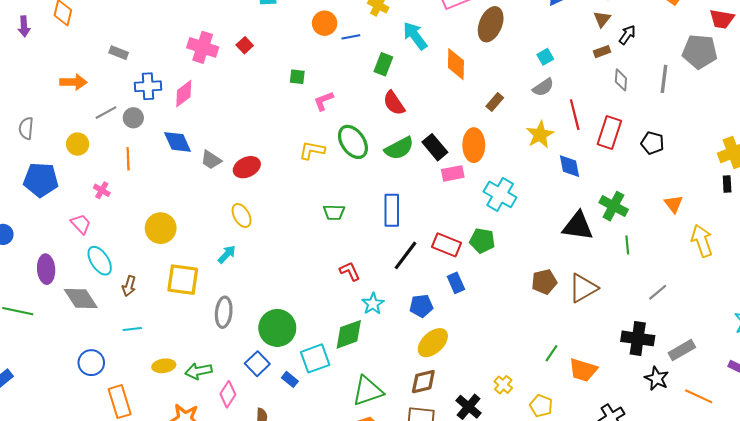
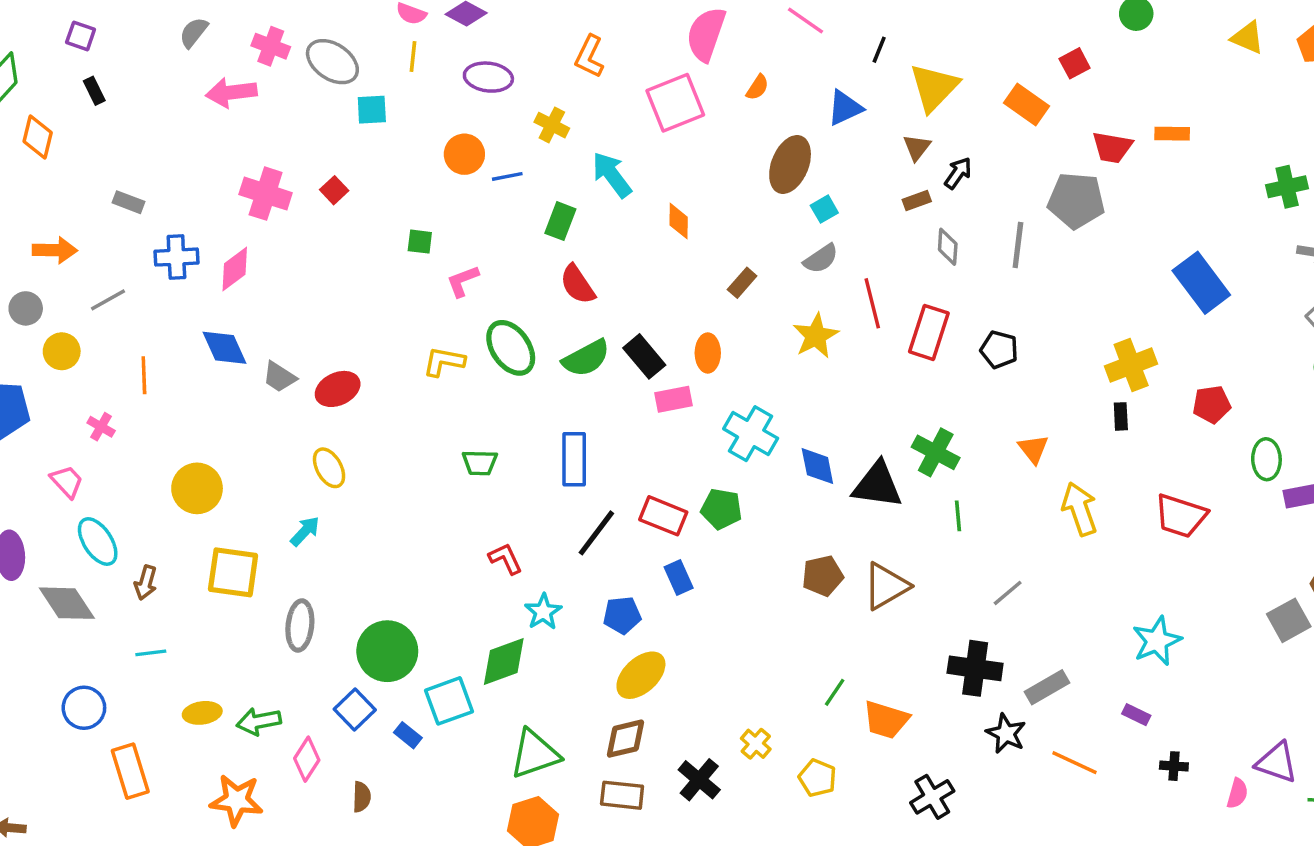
brown ellipse: (491, 24) -> (790, 164), moved
orange diamond: (456, 64) -> (679, 221), size x0.7
gray circle: (133, 118) -> (26, 308), moved
orange ellipse: (474, 145) -> (708, 353), size x0.7
blue diamond: (569, 166) -> (817, 466), moved

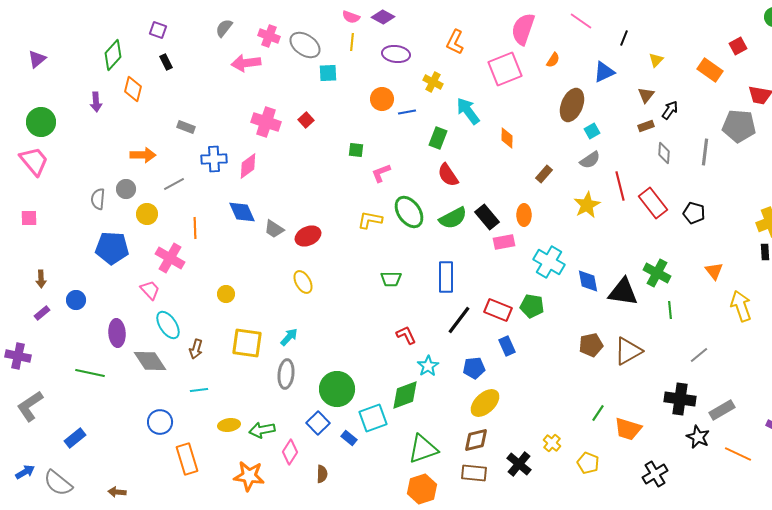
yellow triangle: (934, 87) -> (656, 60), size x0.5
red rectangle: (929, 332) -> (653, 203), turned -56
pink cross: (101, 427) -> (170, 258), size x1.8
yellow circle: (197, 488) -> (226, 294), size x0.6
cyan arrow: (305, 531) -> (289, 337), moved

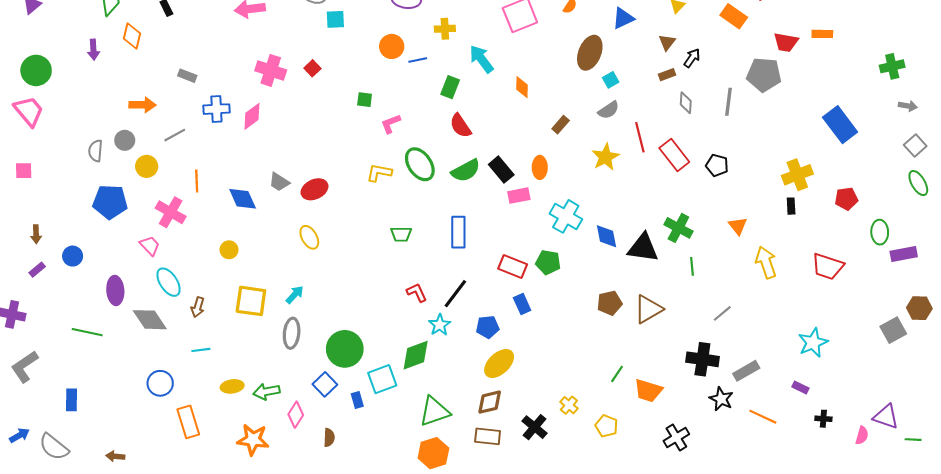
yellow cross: (433, 82) -> (445, 29), turned -30
blue diamond: (242, 212) -> (243, 199), moved
black line: (459, 320) -> (455, 294), moved
blue rectangle: (75, 438) -> (72, 400), turned -50
blue rectangle: (349, 438) -> (357, 400), turned 35

